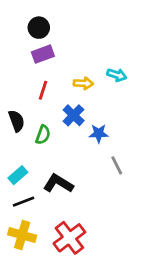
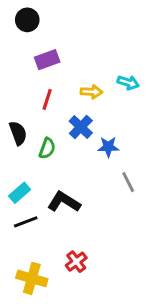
black circle: (39, 28) -> (27, 20), moved
yellow cross: (22, 235) -> (32, 278), moved
red cross: (69, 238) -> (76, 262), size x0.6

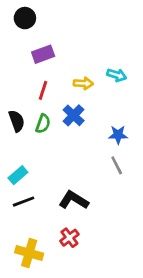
blue star: (108, 147) -> (118, 135), moved
green semicircle: (47, 148) -> (43, 124), moved
black L-shape: (64, 202) -> (74, 200), moved

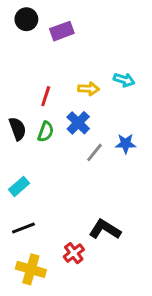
purple rectangle: (43, 54) -> (62, 31), moved
gray line: (117, 165) -> (95, 152), moved, turned 66
black L-shape: (74, 200) -> (105, 229), moved
black line: (24, 202) -> (23, 228), moved

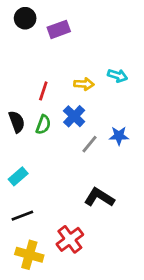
black L-shape: (105, 229) -> (99, 197), moved
red cross: (74, 253) -> (70, 239), size x1.4

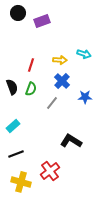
blue cross: (74, 116) -> (62, 81), moved
gray line: (89, 144) -> (52, 103), moved

